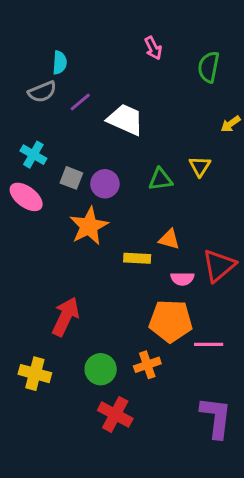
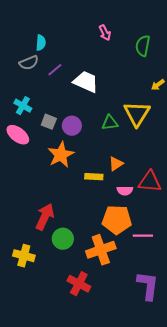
yellow triangle: (200, 166) -> (137, 114), size x1.8
orange triangle: (169, 239) -> (116, 164), turned -49
red triangle: (219, 266) -> (150, 182), turned 45
orange cross: (147, 365) -> (101, 250), size x1.6
green circle: (101, 369) -> (63, 239), moved

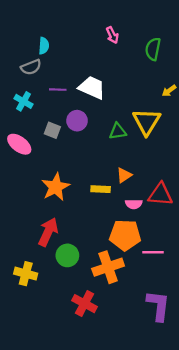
purple line: (55, 70) -> (58, 90), moved, turned 42
cyan cross: (23, 106) -> (24, 101), moved
purple circle: (72, 126) -> (77, 121), moved
orange star: (61, 155) -> (56, 187), moved

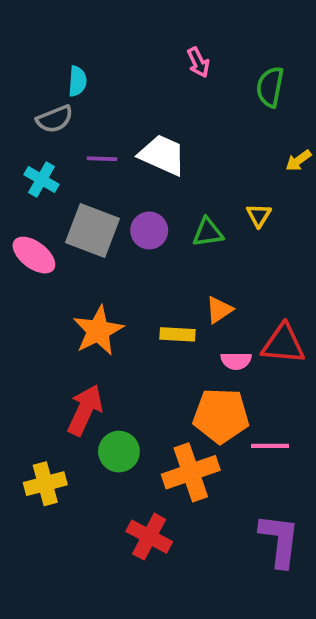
purple circle: (77, 121) -> (149, 230), moved
yellow triangle: (147, 122) -> (259, 215), size x0.5
gray square: (52, 130) -> (92, 230), size x1.8
yellow cross: (26, 274) -> (45, 484), turned -30

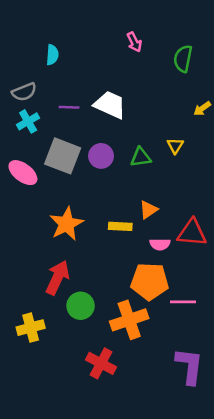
gray semicircle: (55, 119) -> (24, 92), moved
cyan cross: (41, 179) -> (28, 121), turned 30

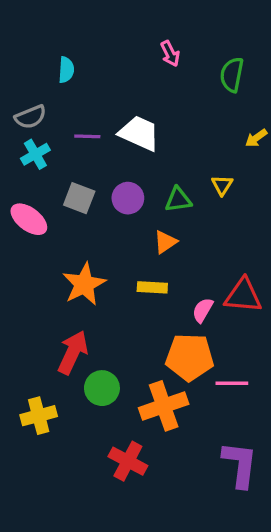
gray square: (63, 156) -> (79, 198), size x0.7
orange triangle: (148, 210) -> (165, 242), moved
pink semicircle: (160, 244) -> (203, 310), turned 120

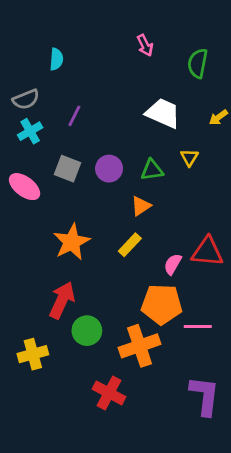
white trapezoid: (139, 133) -> (163, 113), moved
purple line: (87, 136) -> (74, 116), turned -65
yellow rectangle: (152, 287) -> (130, 245), turned -50

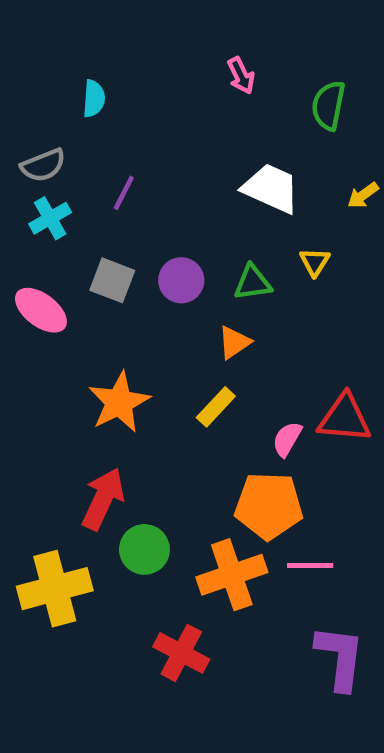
pink line: (198, 326) -> (310, 566), moved
yellow cross: (33, 354) -> (55, 589), size x1.4

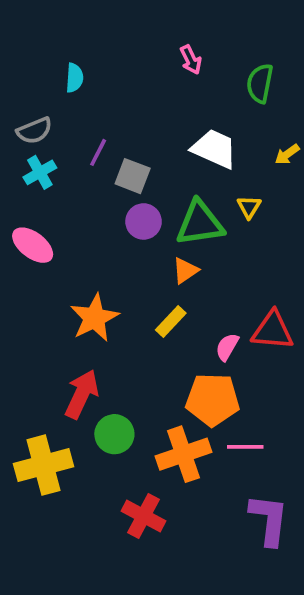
gray square: (112, 280) -> (133, 176), moved
green triangle: (253, 283) -> (200, 223), size x1.6

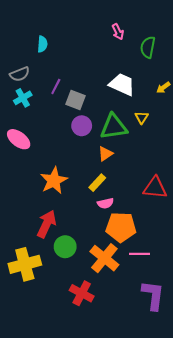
pink arrow: (191, 60) -> (118, 32), moved
pink semicircle: (227, 347) -> (105, 203), moved, turned -133
orange cross: (184, 454) -> (104, 258), turned -32

